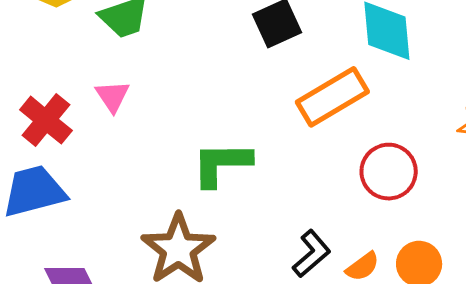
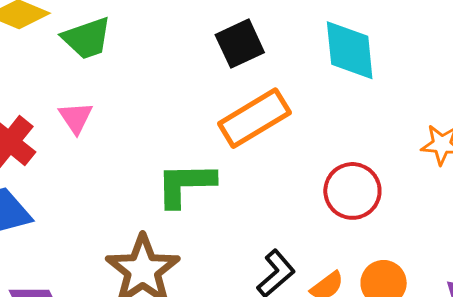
orange rectangle: (332, 97) -> (254, 118), moved

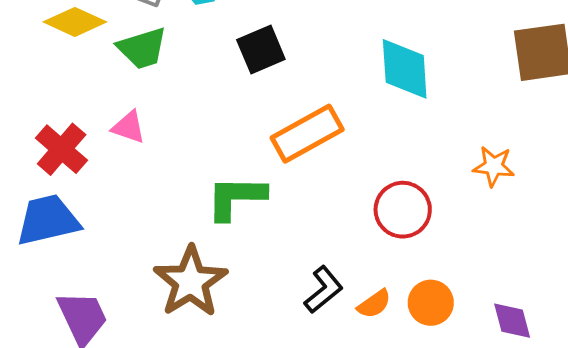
black square: (240, 44) -> (261, 49), moved
pink triangle: (76, 118) -> (129, 127), turned -39

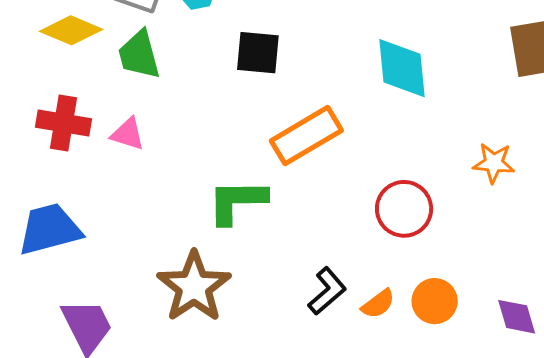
green trapezoid: (142, 48) -> (139, 55), turned 94
black square: (261, 49) -> (258, 53), turned 30
red cross: (62, 149) -> (63, 123), moved, turned -30

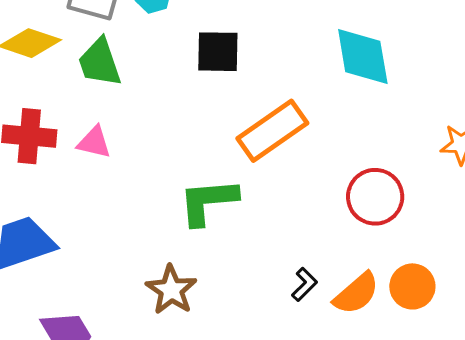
brown star: (194, 287) -> (171, 290), size x0.7
black L-shape: (327, 291) -> (304, 284), size x0.7
orange semicircle: (378, 304) -> (356, 293), size x1.4

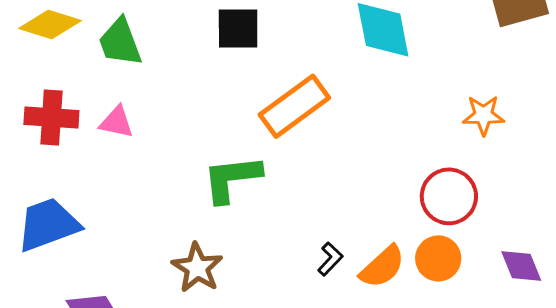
red circle: (375, 197) -> (449, 196), moved

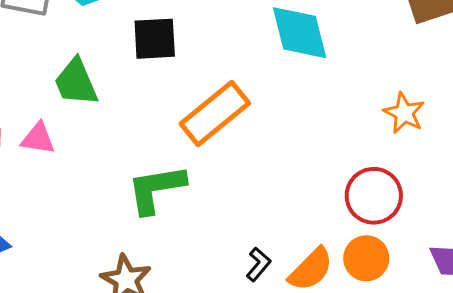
green trapezoid: (120, 42) -> (76, 82), moved
orange star: (483, 115) -> (404, 113), turned 30

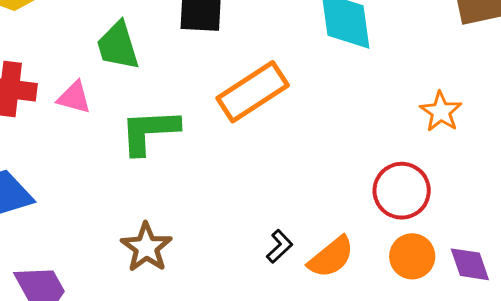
green L-shape: (156, 189) -> (149, 131), moved
orange circle: (366, 258) -> (412, 256), moved

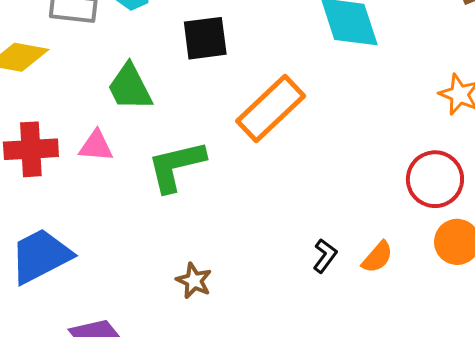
brown star: (146, 247) -> (194, 281), size x0.7
orange semicircle: (331, 257) -> (377, 257), size x0.7

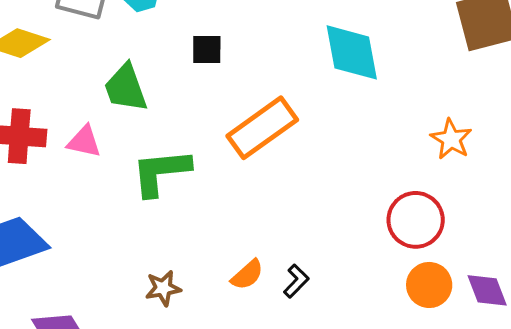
black square: (205, 38) -> (207, 49), size x0.7
orange semicircle: (377, 257) -> (247, 275), moved
brown star: (194, 281) -> (163, 288), turned 30

